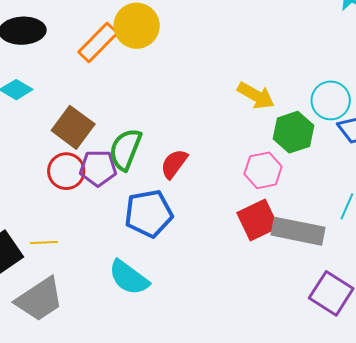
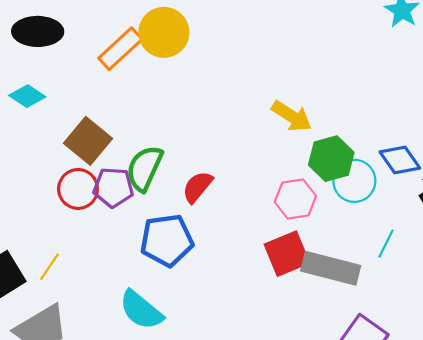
cyan circle: (331, 100) -> (354, 181), moved
yellow line: (44, 243) -> (49, 267), turned -56

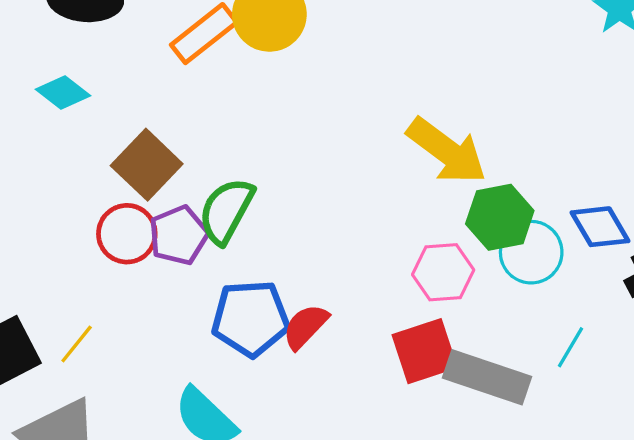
yellow arrow: (292, 116) -> (447, 151), size x1.4
purple pentagon: (113, 187) -> (179, 235), turned -30
red semicircle: (197, 187) -> (305, 326), moved

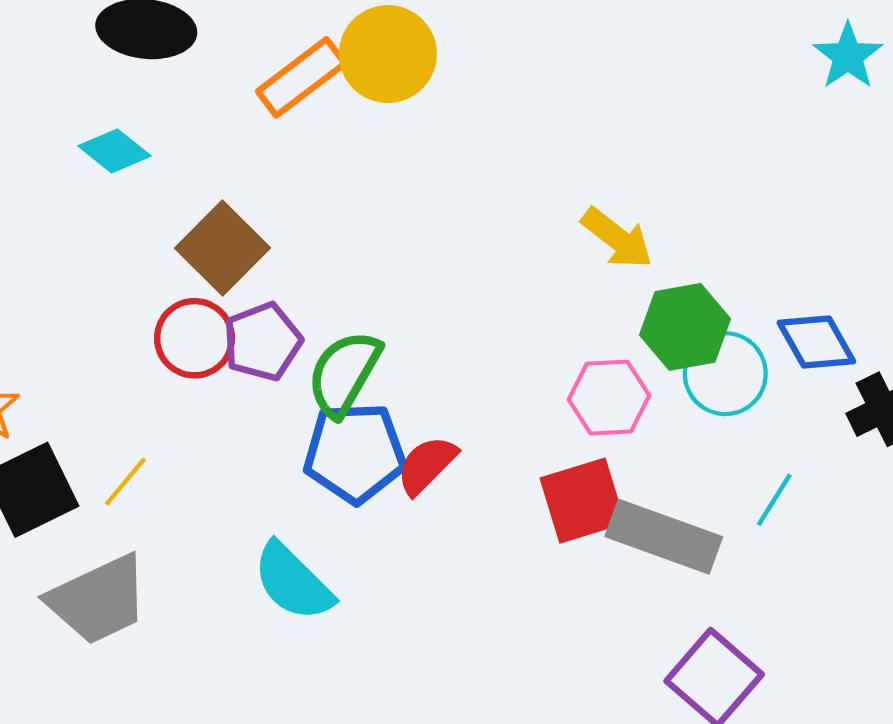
yellow arrow: (447, 151) -> (617, 238), size x0.7
green semicircle: (226, 211) -> (344, 373), moved

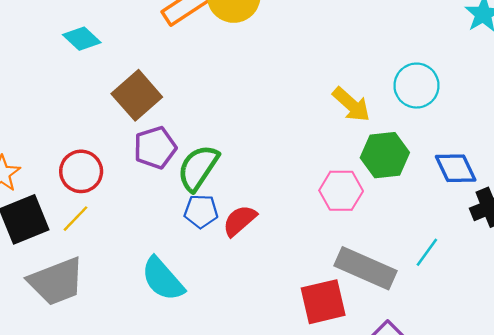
red circle: (195, 338) -> (81, 171), moved
cyan circle: (725, 374) -> (416, 86), moved
blue pentagon: (355, 453) -> (201, 211), size x0.6
red square: (583, 501) -> (323, 302), moved

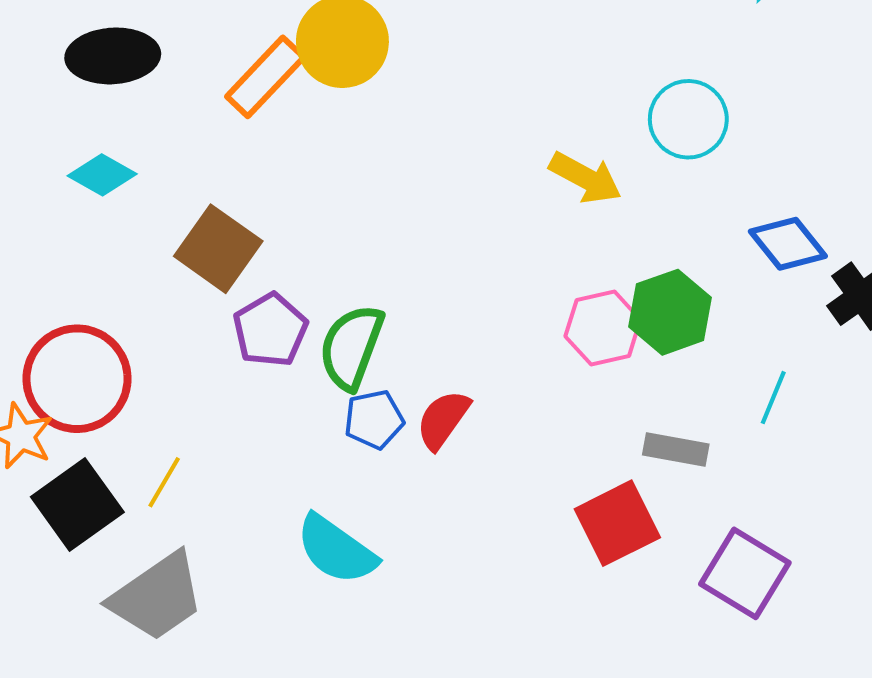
green hexagon: (385, 155) -> (670, 312), moved
red circle: (81, 171) -> (77, 379), moved, size x1.4
gray rectangle: (366, 268) -> (676, 449), size x0.6

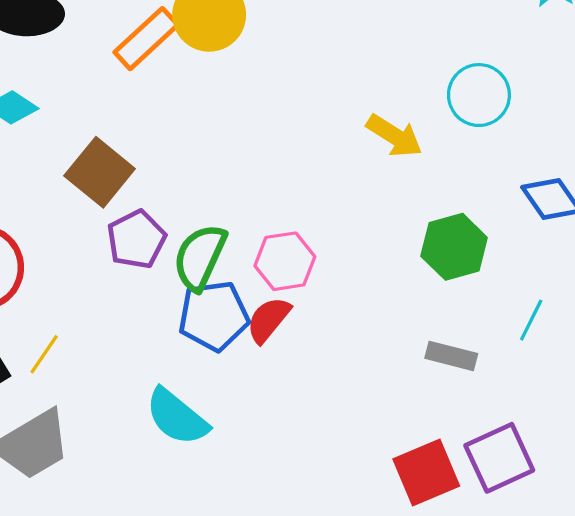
pink hexagon: (603, 328) -> (285, 261), moved
blue pentagon: (374, 419) -> (214, 316), size x1.5
red square: (617, 523) -> (426, 472), moved
purple square: (745, 573) -> (499, 458), turned 30

